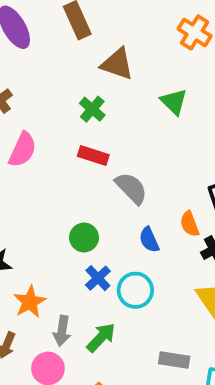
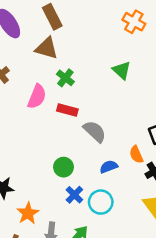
brown triangle: (117, 64) -> (47, 48), moved
pink semicircle: (23, 150) -> (37, 97), moved
blue semicircle: (149, 240) -> (109, 167), turned 96

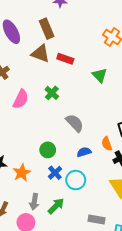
green cross: (65, 78) -> (52, 93), moved
pink semicircle: (37, 97) -> (21, 99), moved
red rectangle: (67, 110) -> (65, 59), moved
orange star: (28, 213) -> (22, 173), moved

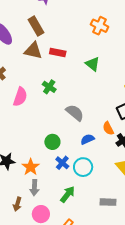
gray arrow: (34, 202) -> (34, 188), moved

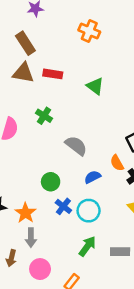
orange cross: (100, 26) -> (89, 31), moved
green arrow: (68, 194) -> (87, 246), moved

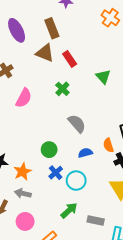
orange cross: (89, 31) -> (110, 18), moved
red rectangle: (53, 74) -> (70, 59), turned 35
green cross: (44, 116) -> (62, 89), moved
gray arrow: (31, 238) -> (23, 193), turned 91

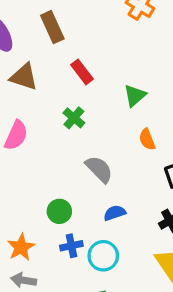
brown triangle: (45, 53) -> (24, 77), moved
green triangle: (103, 77) -> (135, 96), turned 35
orange semicircle: (108, 145) -> (147, 139), moved
blue cross: (56, 173) -> (71, 246), turned 32

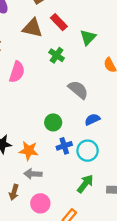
brown triangle: (24, 77) -> (32, 28), moved
green triangle: (135, 96) -> (88, 37), moved
orange star: (21, 247) -> (29, 151), turned -30

